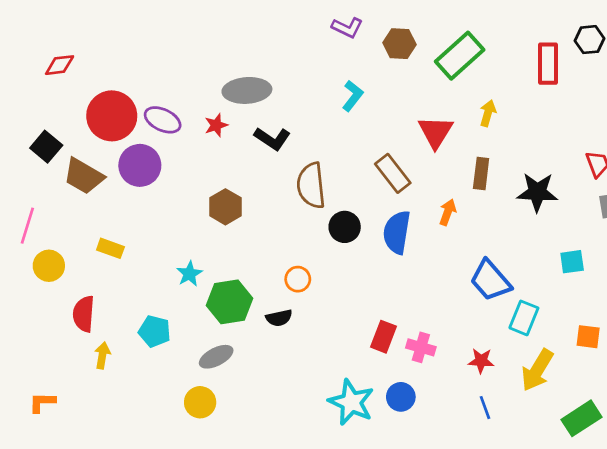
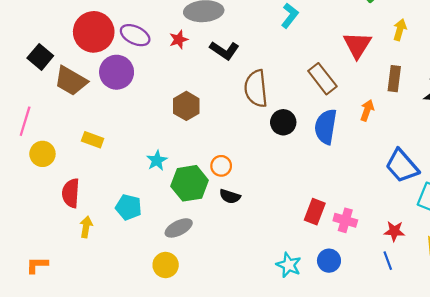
orange circle: (298, 279) -> (221, 166), moved
black semicircle: (279, 318) -> (230, 196), turned 30
cyan star: (351, 402) -> (289, 265), size x0.7
blue line: (485, 408) -> (388, 261), moved

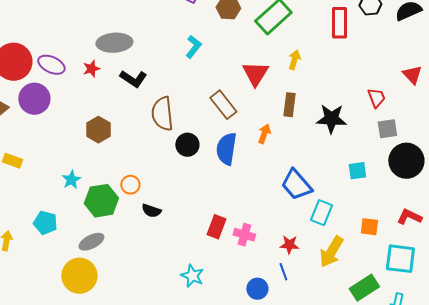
black semicircle: (230, 196) -> (151, 211), moved
blue circle: (329, 261) -> (257, 289), moved
yellow circle: (166, 265) -> (79, 276), size x1.5

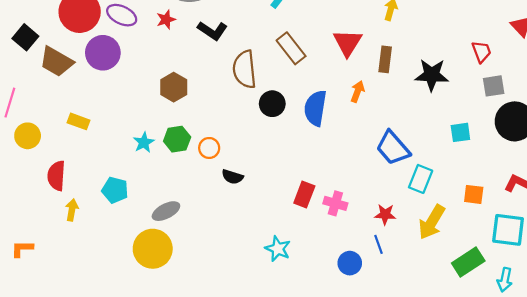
red triangle: (255, 74) -> (348, 43), moved
brown rectangle: (223, 105) -> (291, 48), moved
green hexagon: (101, 201) -> (177, 139), moved, size x0.7

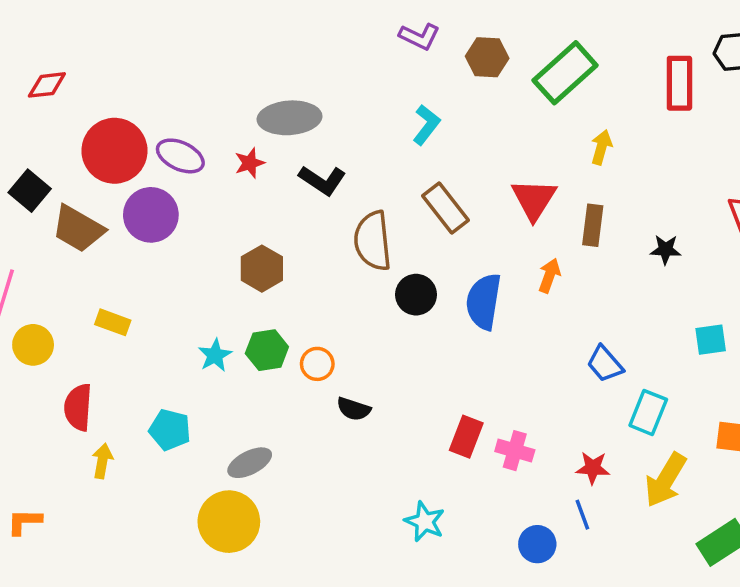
black star: (432, 75) -> (666, 250), size x0.6
blue trapezoid: (393, 148) -> (605, 364), size x0.7

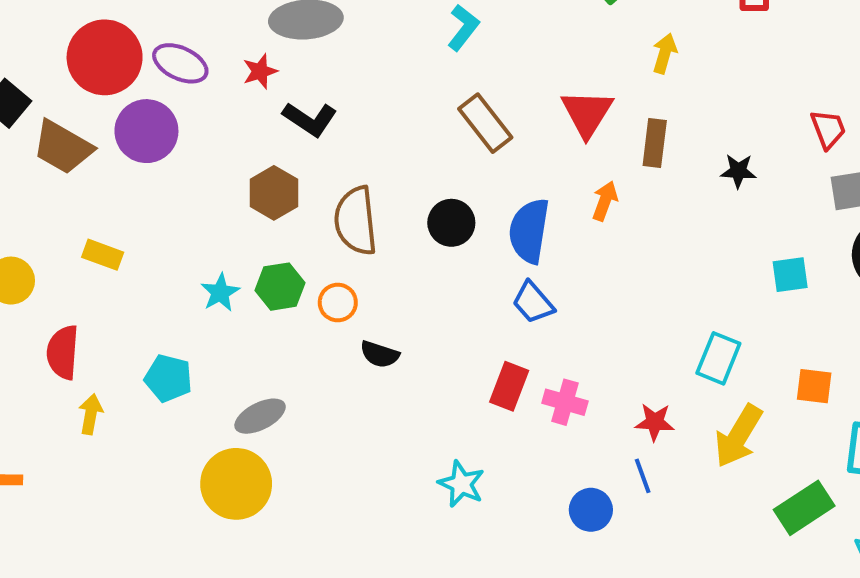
black L-shape: (322, 180) -> (310, 119), moved
brown semicircle: (373, 241) -> (356, 221), moved
blue trapezoid: (605, 364) -> (533, 303), moved

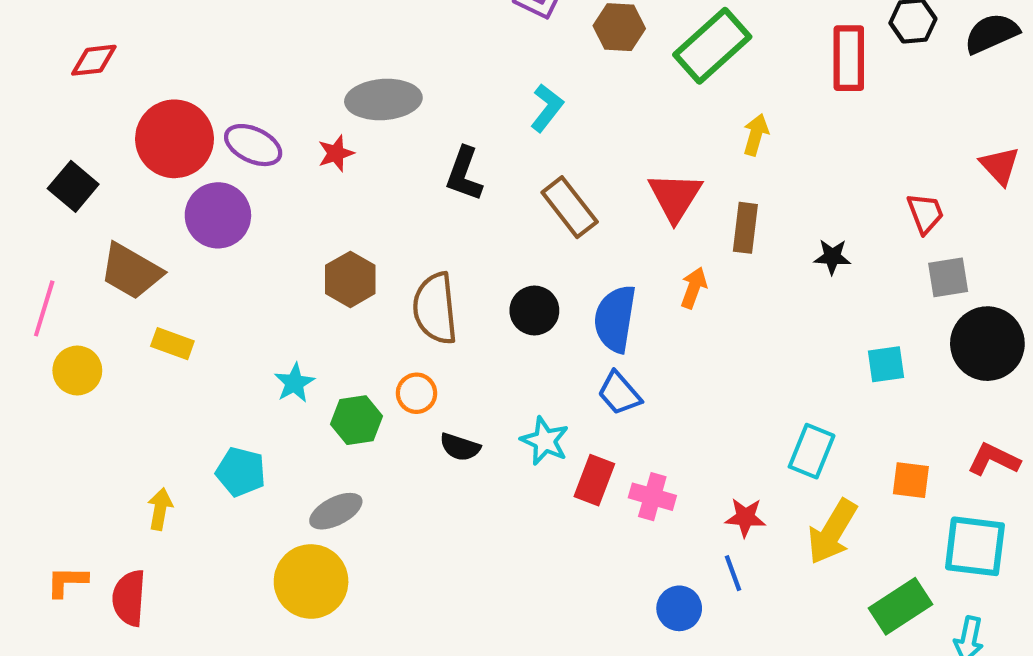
black L-shape: (310, 119) -> (464, 174), moved, turned 76
brown trapezoid: (63, 147) -> (131, 271), moved
green hexagon: (280, 287) -> (357, 420), moved
red semicircle: (63, 352) -> (129, 598), moved
cyan star: (461, 484) -> (545, 441), moved

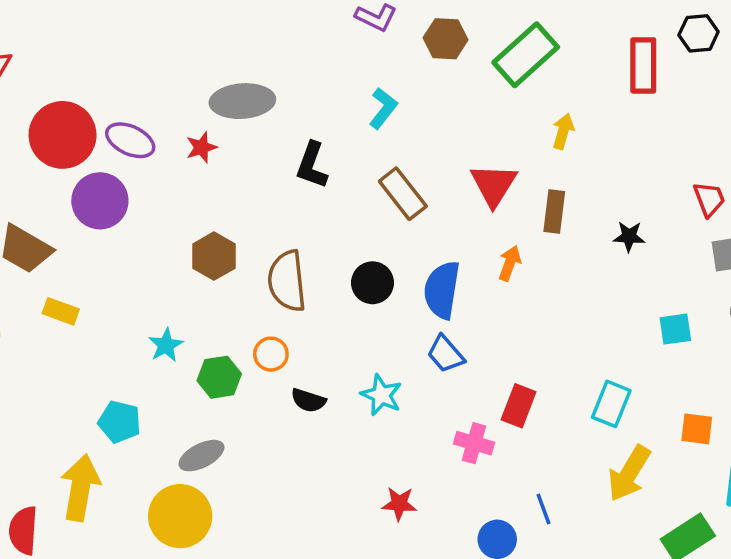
red rectangle: (594, 480) -> (519, 406), moved
yellow arrow: (160, 509) -> (80, 488), moved, size x1.8
red star: (745, 517) -> (399, 504), moved

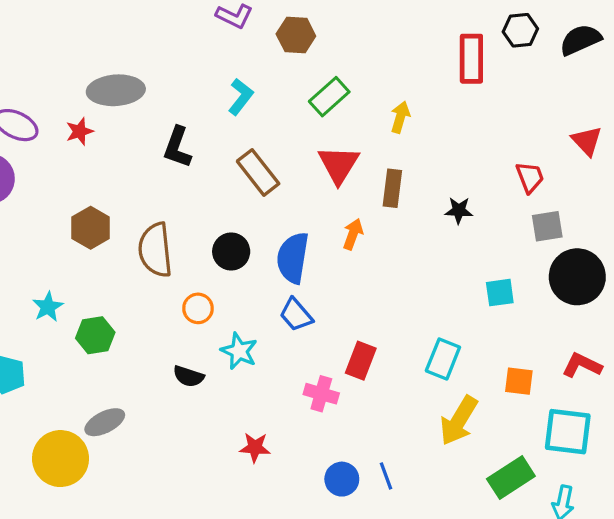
green rectangle: (526, 55) -> (329, 97), moved, size x0.7
orange circle: (271, 354) -> (198, 308), moved
black semicircle: (308, 400) -> (189, 376), moved
gray ellipse: (201, 456) -> (105, 422), moved
blue line: (544, 509) -> (386, 476), moved

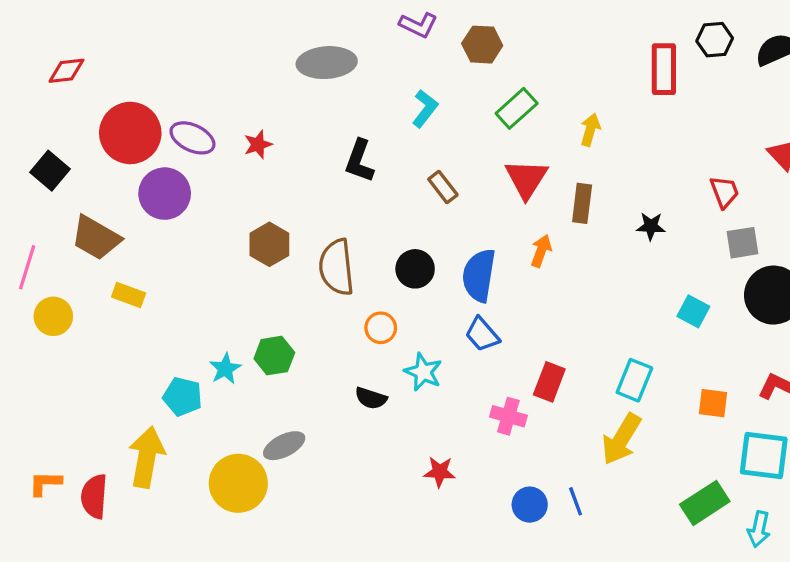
gray ellipse: (116, 90) -> (327, 63), moved
brown rectangle: (258, 172) -> (443, 187), size x0.7
cyan square: (500, 293) -> (693, 311), turned 36
cyan star: (48, 307) -> (225, 369), moved
yellow arrow: (459, 421) -> (621, 439), moved

